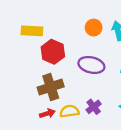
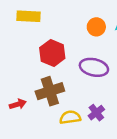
yellow rectangle: (32, 31) -> (28, 16), moved
red arrow: (47, 113) -> (18, 104), moved

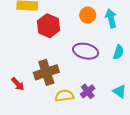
red hexagon: (52, 53) -> (48, 26), moved
red arrow: (18, 104) -> (18, 84), turned 64

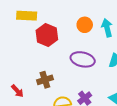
brown cross: (46, 72) -> (45, 80), size x0.7

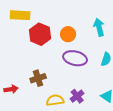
orange circle: (85, 25) -> (68, 34), moved
red arrow: (17, 91) -> (11, 89), turned -56

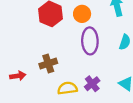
purple ellipse: (75, 58) -> (90, 41), turned 75

